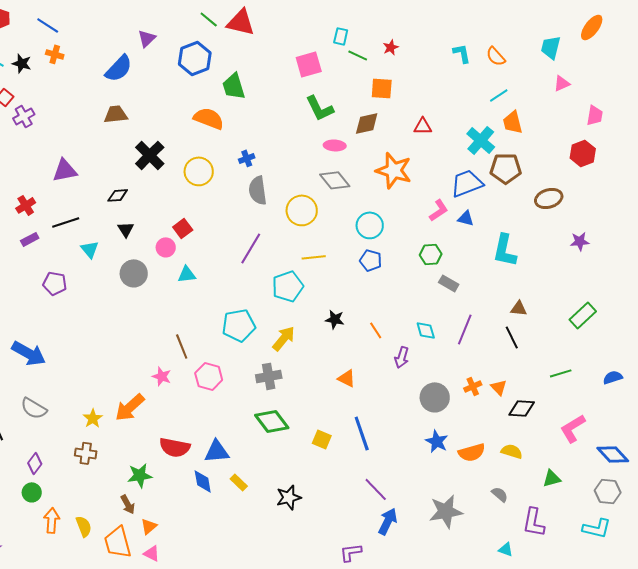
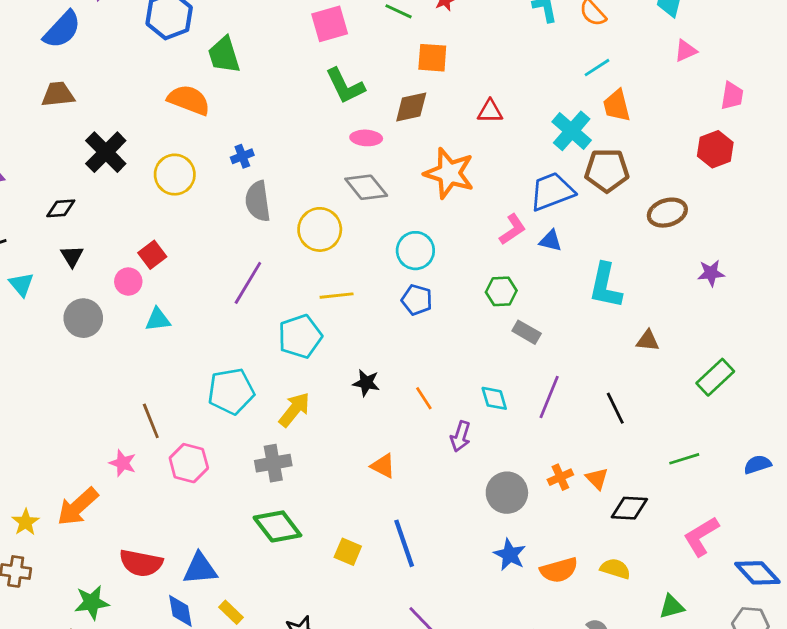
brown triangle: (519, 308) -> (648, 341), moved

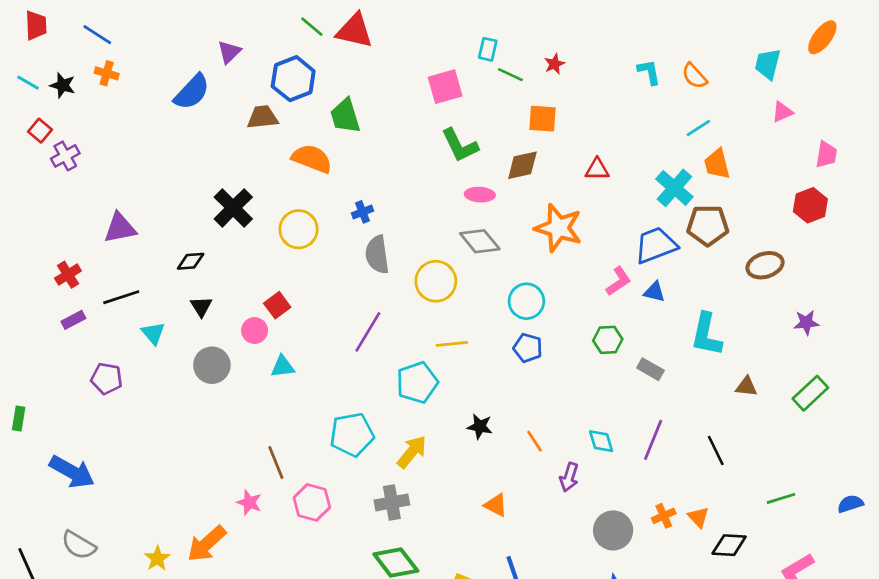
brown trapezoid: (58, 94) -> (263, 117), moved
gray rectangle: (527, 332) -> (650, 369), moved
green rectangle: (715, 377) -> (810, 393), moved

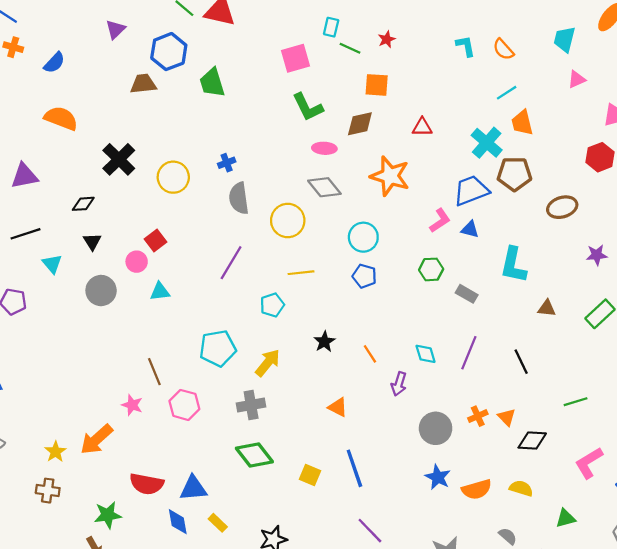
blue semicircle: (192, 92) -> (54, 63), moved, size x0.7
orange semicircle: (312, 159) -> (61, 118), moved
cyan pentagon: (417, 383) -> (272, 305), size x0.7
black star: (480, 426) -> (324, 342), turned 30

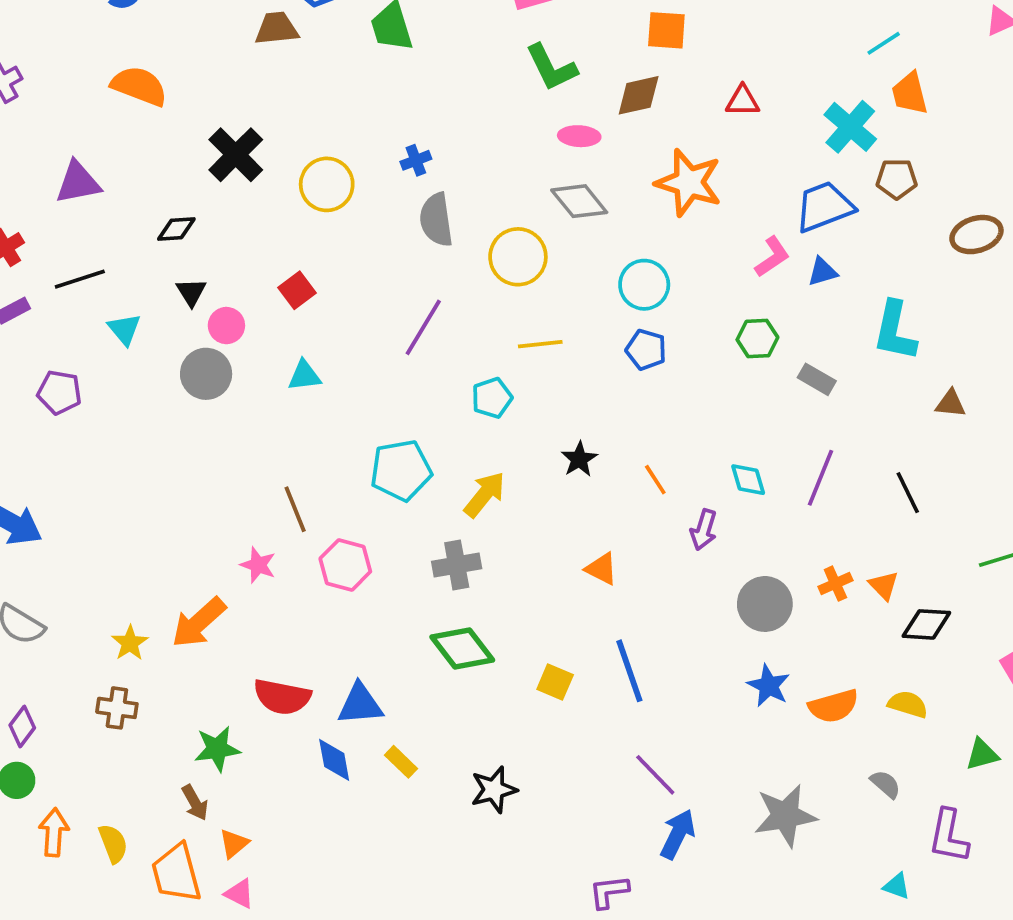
brown pentagon: (514, 174) -> (897, 179), size x0.7
blue triangle: (470, 229) -> (822, 272), turned -30
pink circle: (137, 262) -> (226, 326), moved

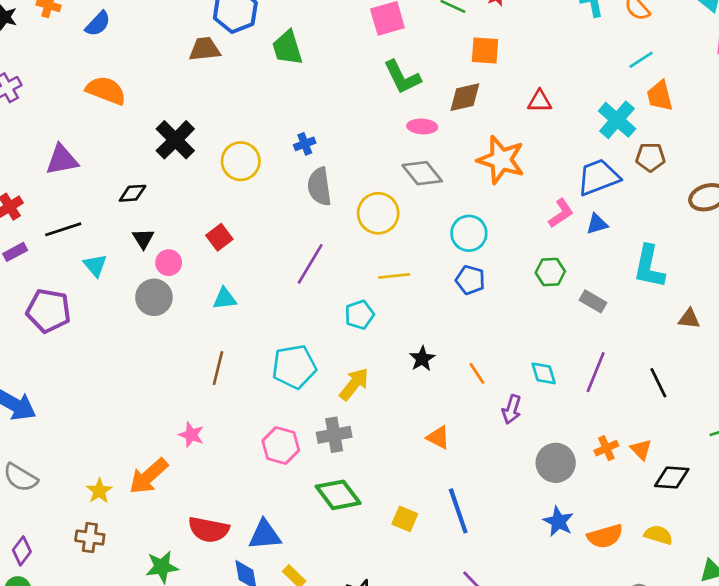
purple pentagon: (59, 392) -> (48, 311), size x1.4
brown line: (295, 509) -> (218, 368), moved, turned 36
pink hexagon: (345, 565) -> (281, 445), moved

